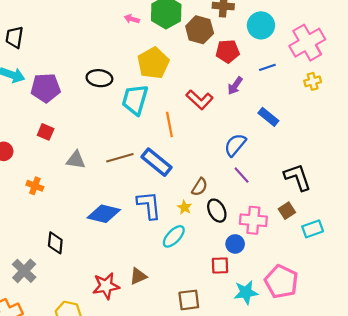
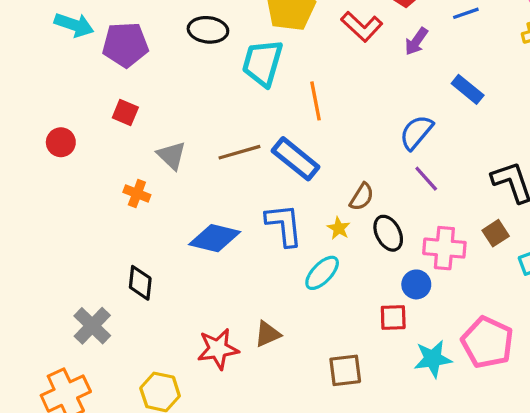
red L-shape: (200, 100) -> (362, 27), moved
gray triangle: (76, 160) -> (172, 155), turned 36
orange cross: (35, 186) -> (137, 194), moved

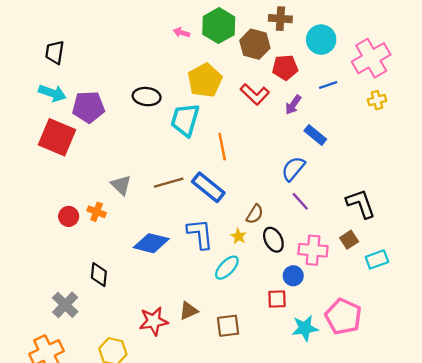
blue rectangle: (468, 89) -> (315, 135), moved
red square: (125, 112) -> (57, 137), moved, size x2.0
red circle: (61, 142) -> (69, 216), moved
brown square: (345, 370) -> (228, 326), moved

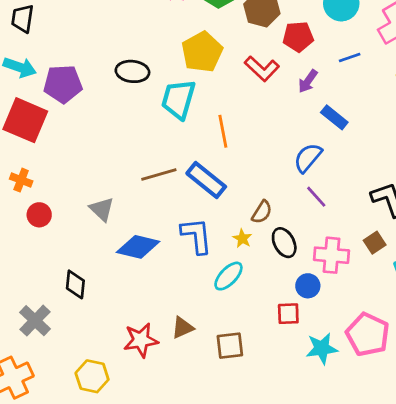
gray triangle: (121, 185) -> (102, 209), moved
orange cross: (97, 212) -> (21, 180), moved

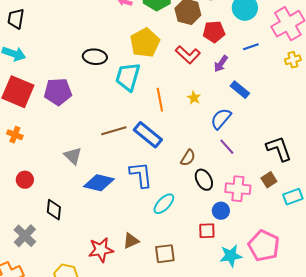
purple pentagon: (63, 84) -> (58, 92), moved
red circle: (39, 215) -> (25, 180), moved
yellow star: (242, 238) -> (194, 98), moved

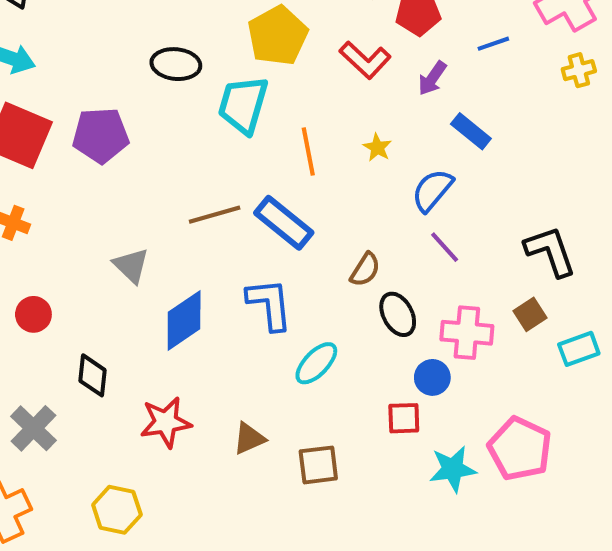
blue diamond: (99, 183) -> (184, 320), turned -48
red star: (101, 250) -> (166, 422), moved

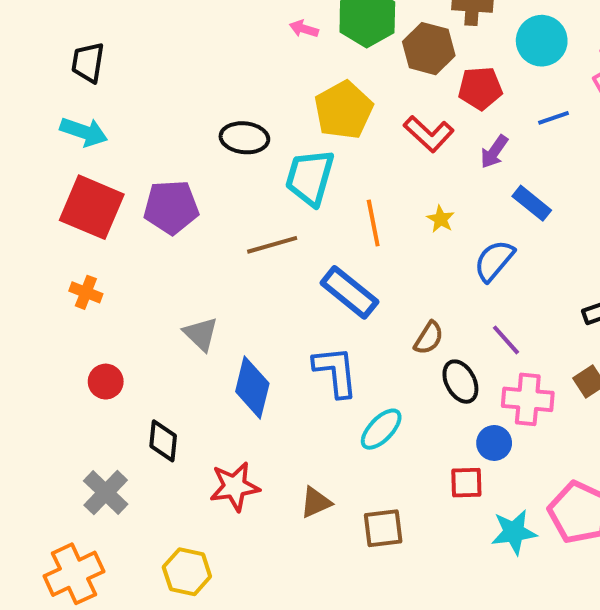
brown line: (215, 215) -> (272, 245), moved
purple line: (445, 247) -> (506, 340), moved
blue diamond: (184, 320) -> (252, 387), turned -42

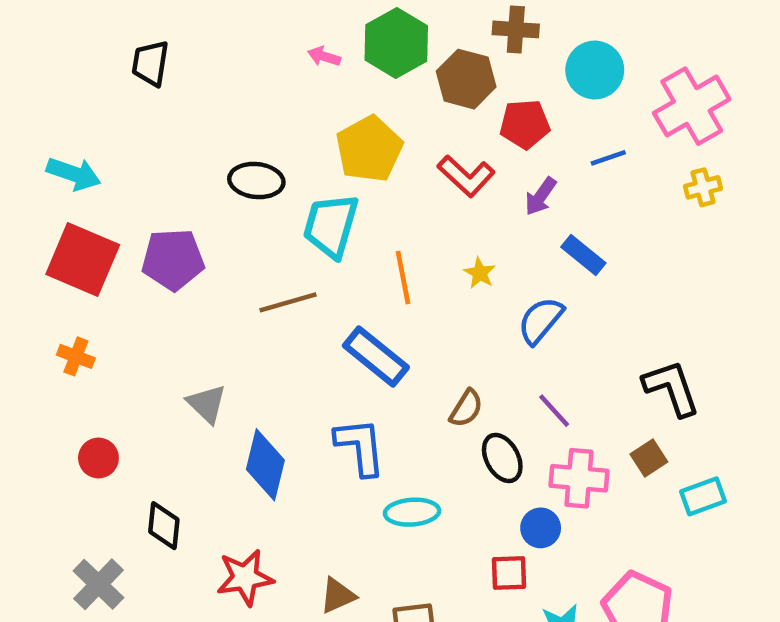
black trapezoid: (88, 62) -> (150, 63), moved
cyan ellipse: (381, 429) -> (412, 512), turned 42

